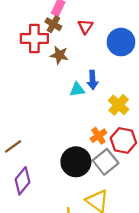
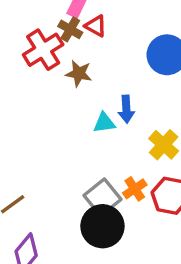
red triangle: (85, 27) -> (96, 26), moved, turned -35
red cross: (34, 38) -> (43, 50), turned -32
gray square: (106, 162) -> (102, 197), moved

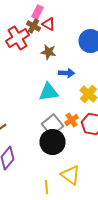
brown star: (79, 73) -> (48, 52), moved
blue arrow: (126, 109) -> (66, 73), turned -84
cyan triangle: (104, 123) -> (48, 92), moved, size x1.5

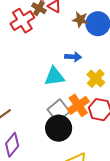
brown star: (48, 52) -> (80, 20), moved
orange cross: (72, 120) -> (78, 105), size x1.5

